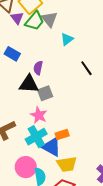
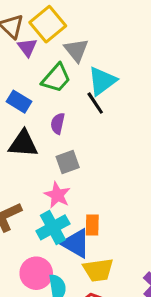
green trapezoid: (35, 21) -> (56, 78), moved
cyan triangle: (67, 39) -> (102, 81), size x1.5
black line: (86, 68) -> (95, 103), moved
black triangle: (29, 84) -> (23, 144), moved
orange rectangle: (62, 134) -> (92, 225), turned -72

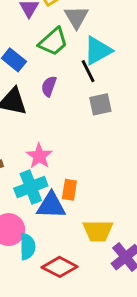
gray square: (68, 162) -> (100, 104), moved
blue triangle: (76, 243) -> (51, 206), turned -36
yellow trapezoid: (98, 270) -> (98, 231), moved

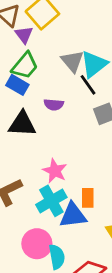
gray triangle: (76, 17) -> (72, 61), moved
green trapezoid: (53, 42) -> (25, 66), moved
purple semicircle: (49, 86) -> (54, 105), turned -96

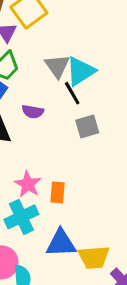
orange rectangle: (88, 198) -> (57, 192), moved
blue triangle: (73, 215) -> (61, 243), moved

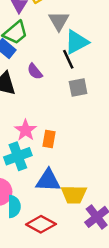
gray triangle: (57, 66) -> (59, 21), moved
purple semicircle: (33, 112) -> (35, 71), turned 36

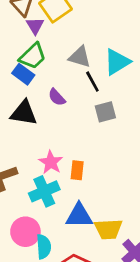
gray triangle: (59, 21) -> (80, 57), moved, turned -40
cyan triangle: (77, 42) -> (117, 62), moved

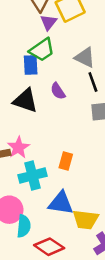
blue rectangle: (23, 74) -> (31, 65), turned 42
pink star: (51, 162) -> (18, 147), moved

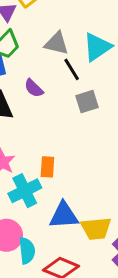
orange rectangle: (66, 161) -> (47, 167), moved

